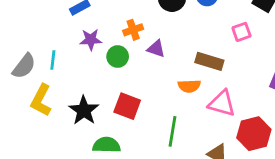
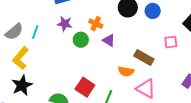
orange cross: (133, 30) -> (96, 24), turned 32
red square: (127, 106) -> (85, 87), moved
black star: (84, 110) -> (22, 85), moved

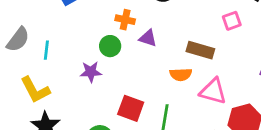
purple star: (65, 24) -> (91, 72), moved
gray semicircle: (14, 32) -> (18, 40), moved
yellow L-shape: (21, 58) -> (35, 90), turned -55

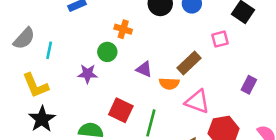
purple triangle: (148, 38) -> (144, 69), moved
brown rectangle: (200, 50) -> (189, 63), turned -65

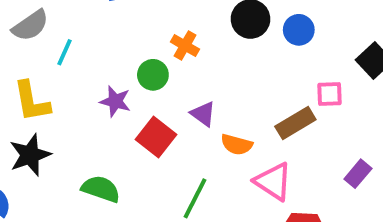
brown rectangle: (189, 63) -> (295, 123), moved
red square: (121, 110) -> (156, 137), moved

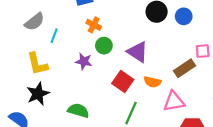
orange cross: (185, 46) -> (94, 25), moved
purple triangle: (203, 114) -> (138, 52), moved, size x1.5
red square: (156, 137) -> (123, 81), moved
pink triangle: (273, 182) -> (174, 101), turned -40

